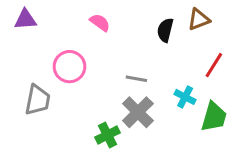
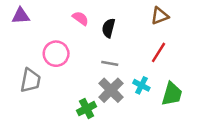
black semicircle: (165, 30) -> (109, 28), moved
red line: (214, 65) -> (158, 52), moved
cyan cross: (185, 97) -> (141, 85), moved

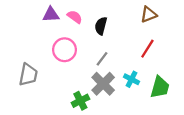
purple triangle: (21, 16) -> (51, 15), moved
pink circle: (56, 54) -> (65, 50), moved
gray line: (110, 63) -> (102, 59), turned -63

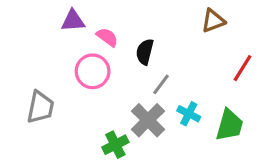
pink semicircle: (75, 17) -> (107, 37), moved
black semicircle: (101, 26) -> (145, 52), moved
red line: (147, 49) -> (243, 68), moved
gray line: (102, 59) -> (161, 84), moved

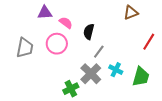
gray trapezoid: (40, 107) -> (25, 48), moved

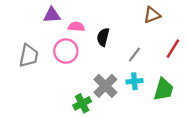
pink semicircle: (66, 23) -> (76, 27), turned -32
gray line: (99, 52) -> (134, 55), moved
cyan cross: (116, 70) -> (134, 81), turned -32

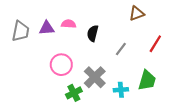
purple triangle: (52, 15) -> (47, 28), moved
pink circle: (66, 51) -> (61, 65), moved
gray trapezoid: (29, 56) -> (21, 31), moved
cyan cross: (134, 81) -> (121, 90), moved

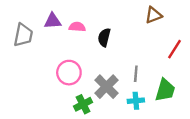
purple triangle: (47, 28) -> (53, 21), moved
gray line: (121, 49) -> (136, 74), moved, turned -32

